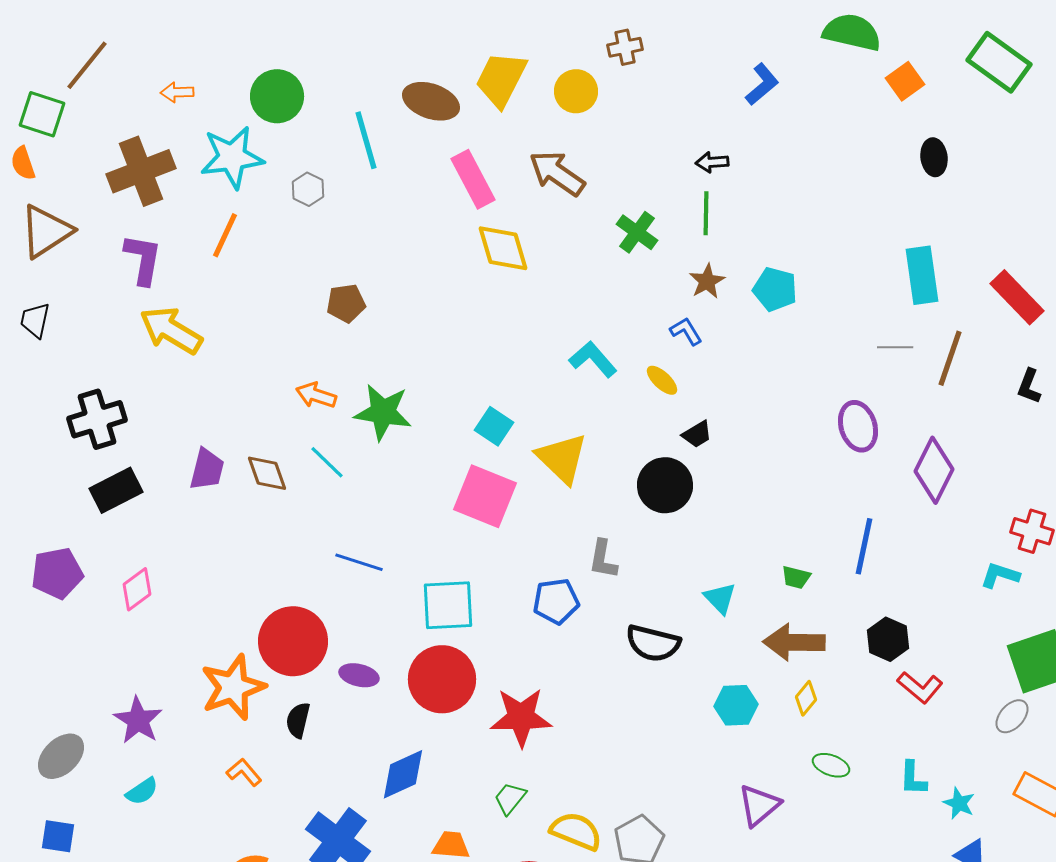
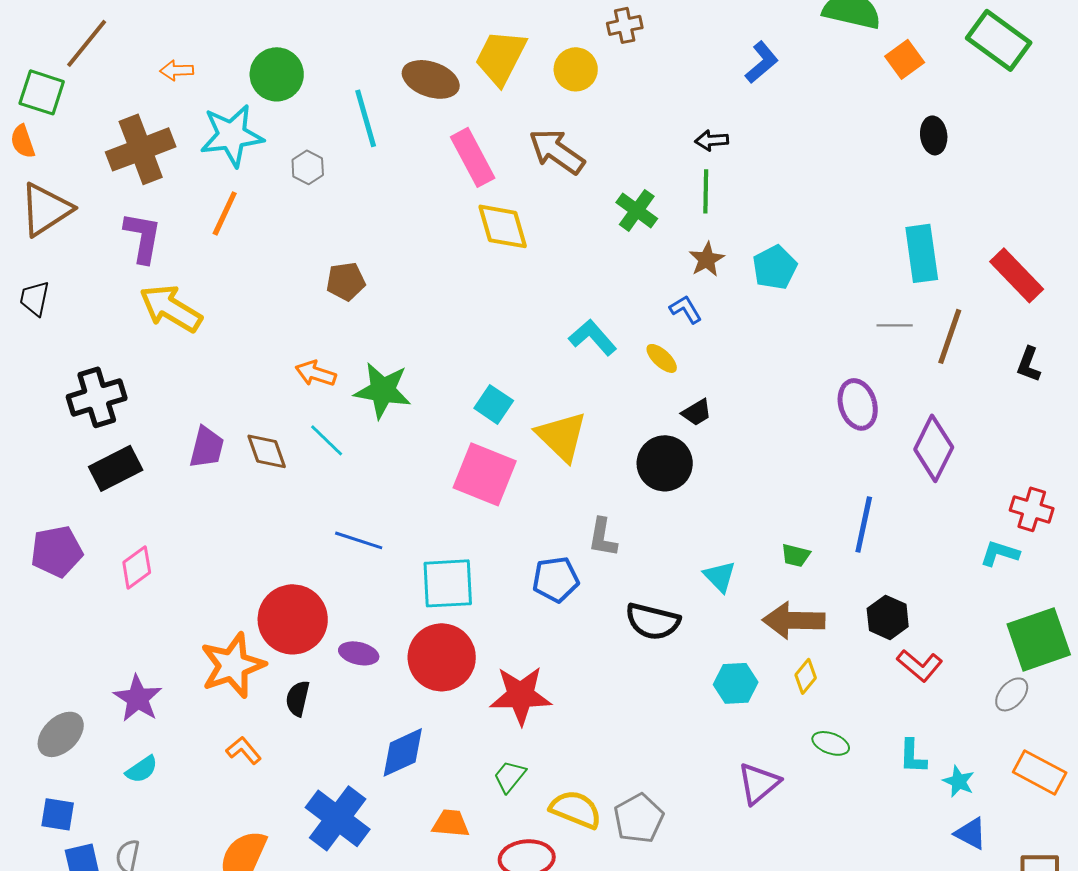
cyan pentagon: (775, 289) -> (775, 267), turned 30

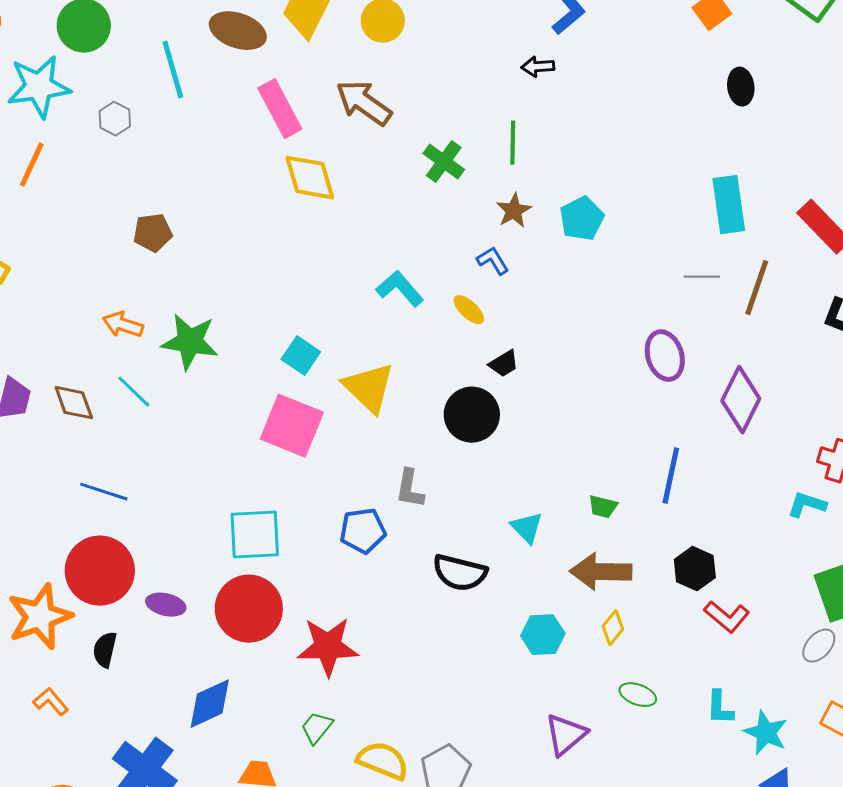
black arrow: (712, 140) -> (538, 67), moved
blue line: (359, 540) -> (104, 492), moved
cyan star: (959, 781) -> (766, 733), size x1.4

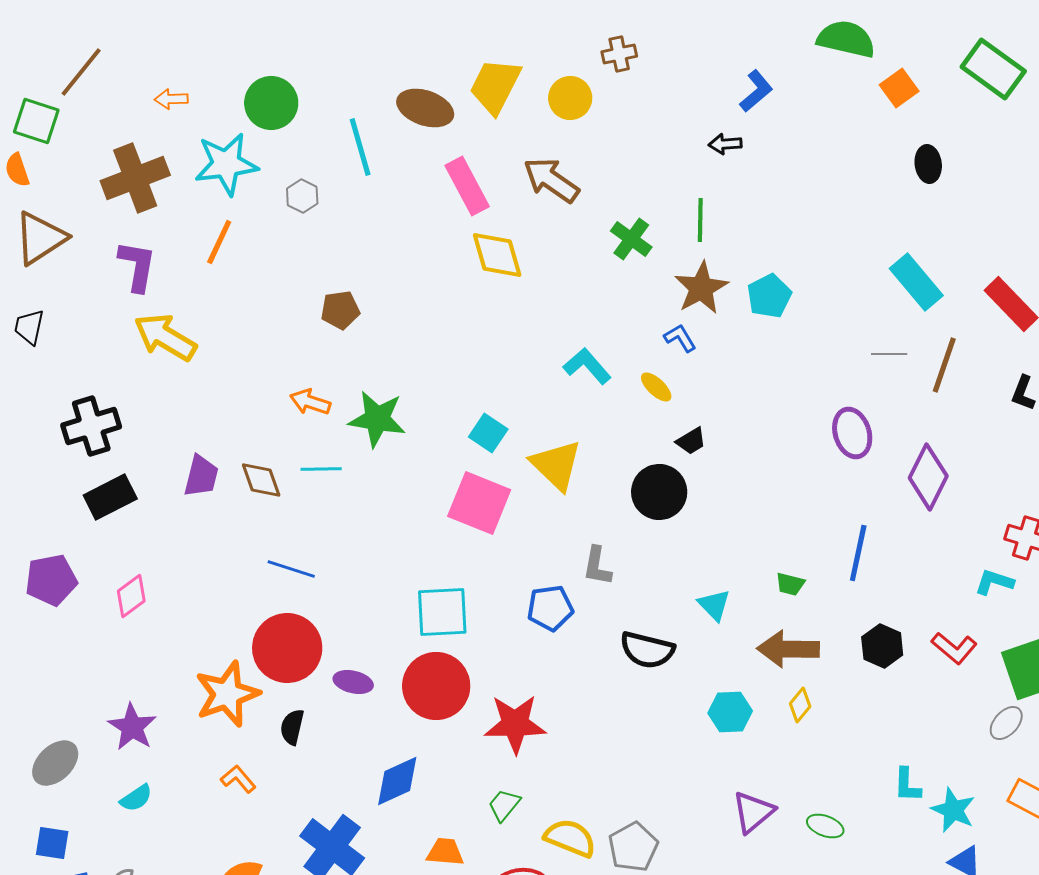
cyan rectangle: (729, 205) -> (916, 282), turned -32
brown star: (514, 211) -> (701, 288), size x1.5
cyan line: (134, 392) -> (321, 469), turned -45
red L-shape: (727, 617) -> (954, 648), moved
green ellipse: (638, 695) -> (825, 826), moved

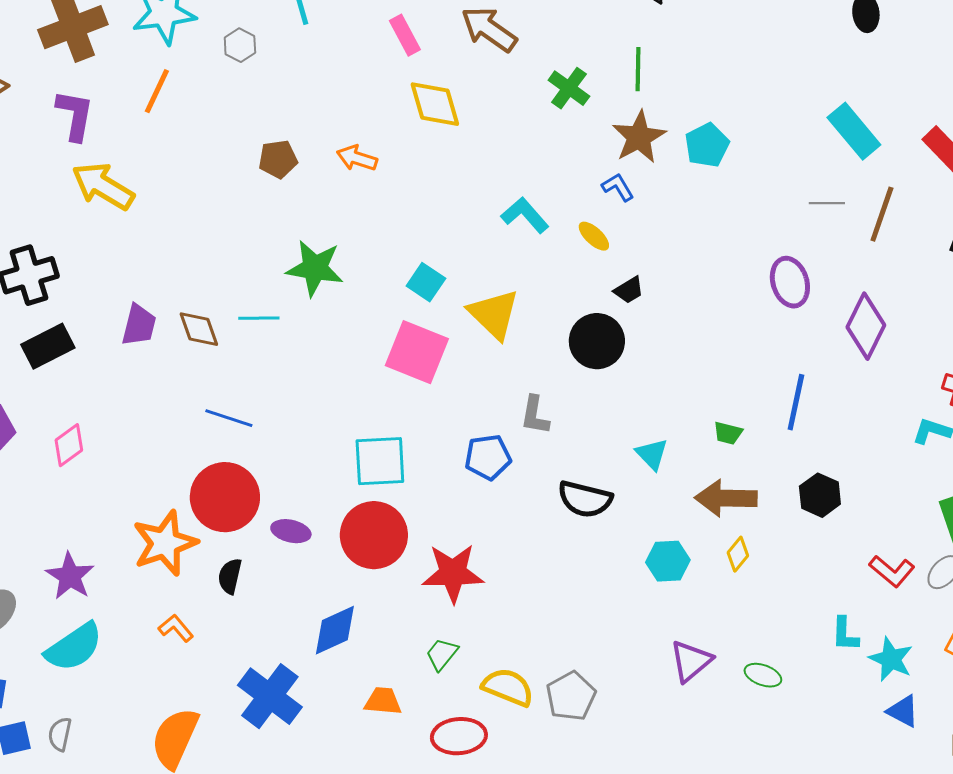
pink rectangle: (467, 186) -> (405, 35), size x0.7
orange arrow: (310, 402) -> (357, 158), moved
red L-shape: (954, 648) -> (892, 571), moved
cyan semicircle: (136, 798) -> (74, 647), size x1.8

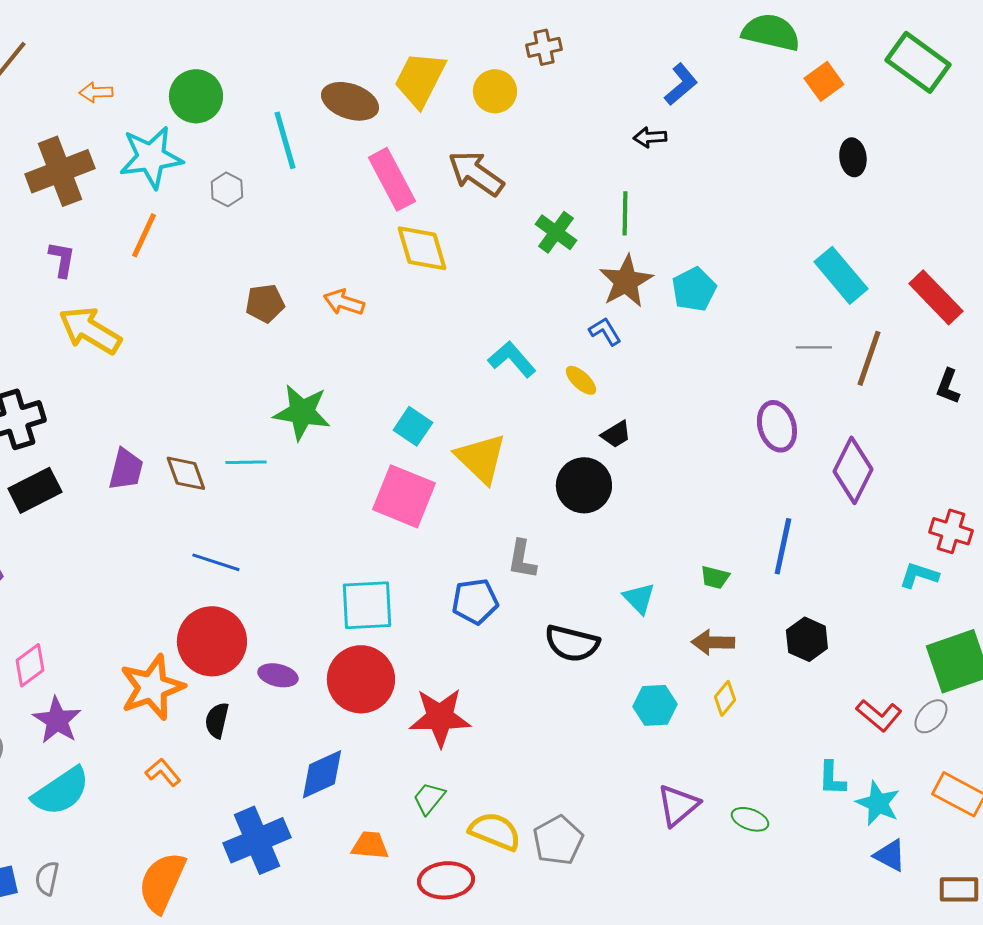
pink rectangle: (405, 35) -> (392, 179), size x1.5
purple L-shape: (75, 115) -> (62, 259), size x0.7
pink diamond: (69, 445) -> (30, 665), moved
brown arrow: (726, 498) -> (713, 642), size x0.7
blue cross: (270, 696) -> (257, 840), turned 30

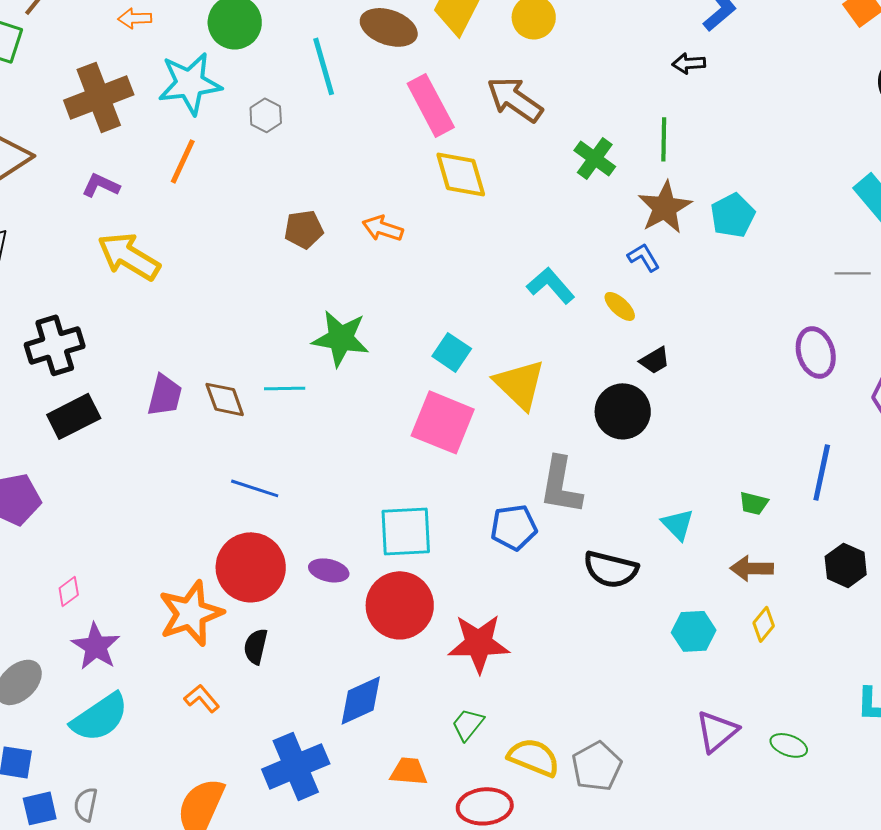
purple L-shape: (62, 259) -> (101, 185), turned -75
gray L-shape: (522, 559) -> (561, 485), size x1.5
pink diamond: (30, 665) -> (69, 591), size x0.7
purple ellipse: (278, 675) -> (329, 570), moved

